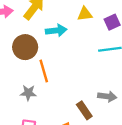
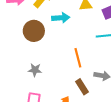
orange line: (44, 71) -> (78, 58), moved

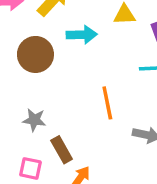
brown rectangle: (82, 87) -> (62, 150), moved

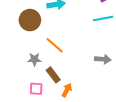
orange line: (107, 103) -> (55, 45), moved, turned -30

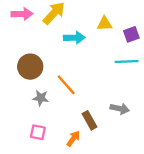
brown circle: (30, 20) -> (30, 67), moved
brown rectangle: (53, 75) -> (90, 120), moved

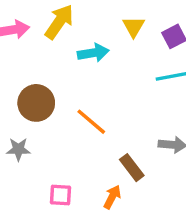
yellow triangle: (105, 24) -> (134, 27), turned -49
gray star: (41, 98) -> (18, 149), moved

